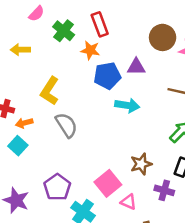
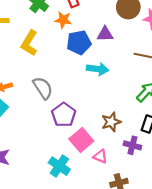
yellow L-shape: (50, 91) -> (29, 43), moved
purple pentagon: (57, 187) -> (64, 115), moved

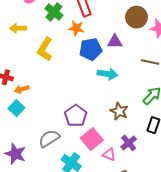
gray semicircle: (43, 88) -> (49, 138), moved, turned -90
brown star: (111, 122) -> (119, 111), moved, turned -30
purple cross: (132, 145) -> (129, 143), moved, turned 35

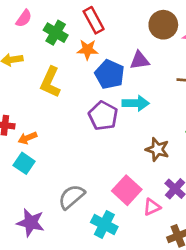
blue pentagon: (91, 49) -> (110, 74), turned -30
purple pentagon: (76, 116) -> (103, 116), moved
pink triangle: (109, 154) -> (152, 207), turned -40

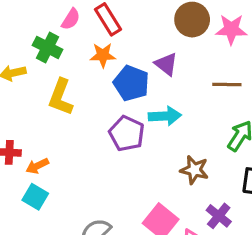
pink semicircle: (24, 18) -> (71, 19), moved
green cross: (56, 33) -> (48, 47), moved
purple triangle: (140, 60) -> (166, 64), turned 50

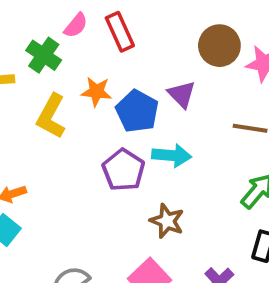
orange star: (103, 55) -> (96, 92), moved
brown star: (194, 170) -> (167, 221), moved

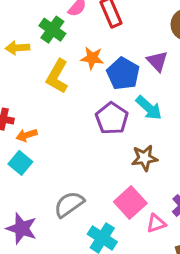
cyan arrow: (172, 155) -> (149, 108), turned 36
brown star: (167, 221) -> (144, 158), turned -30

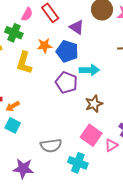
purple triangle: (157, 61) -> (77, 27), moved
cyan arrow: (149, 108) -> (89, 70), turned -30
gray semicircle: (69, 204) -> (51, 146), turned -140

